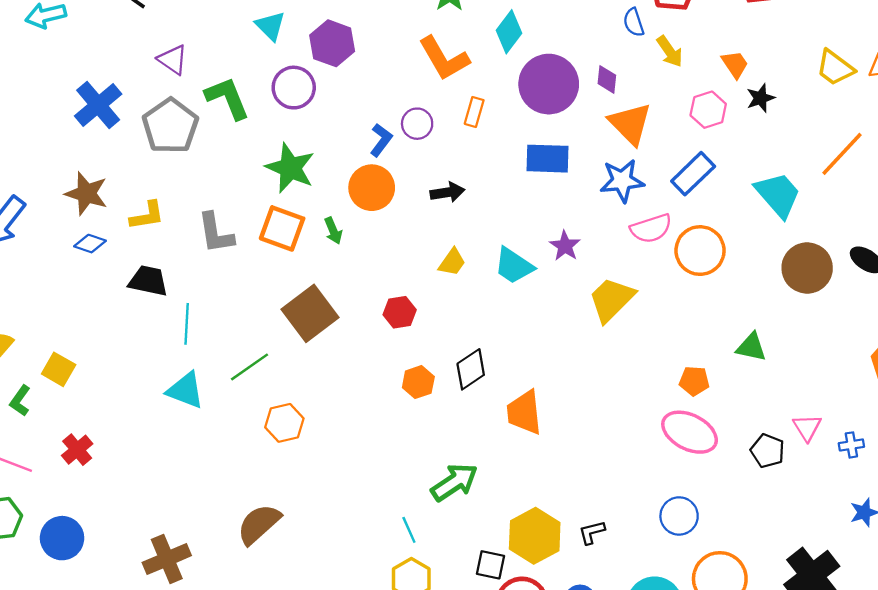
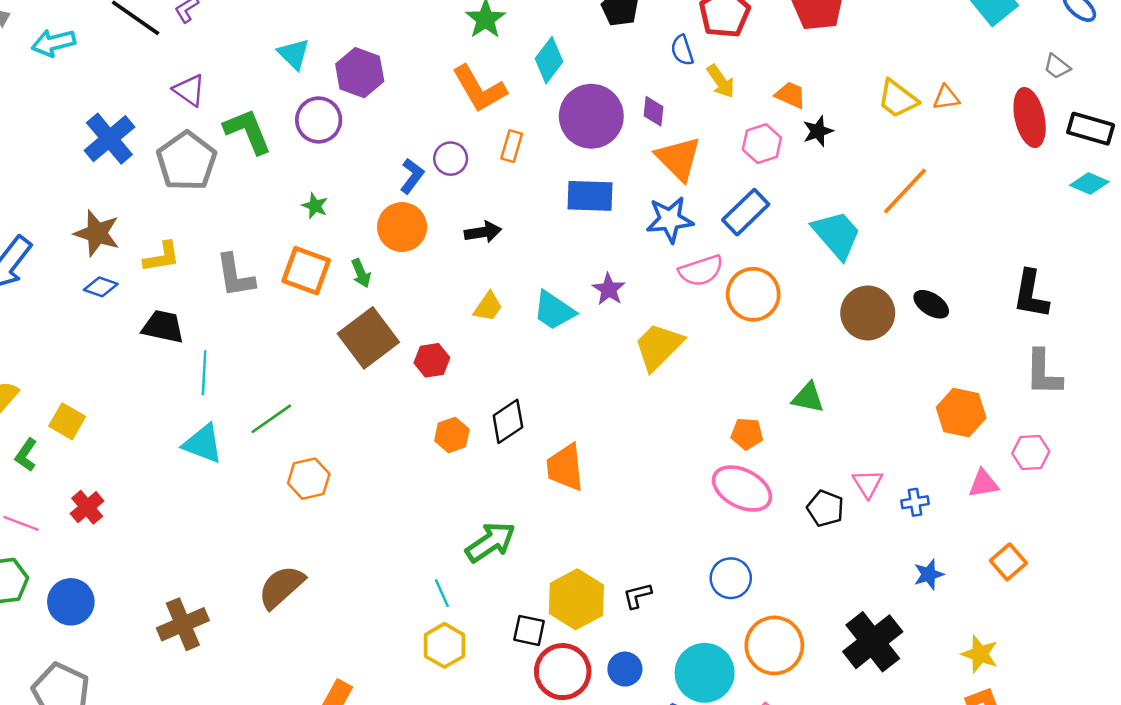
orange trapezoid: (735, 64) -> (791, 95), turned -32
green star: (290, 168) -> (315, 206), size x0.5
brown square: (310, 313) -> (368, 338), moved

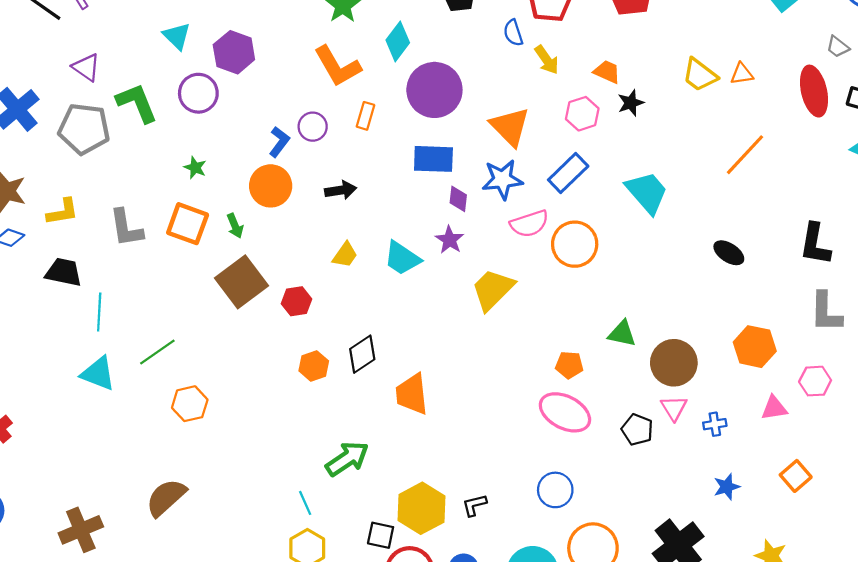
purple diamond: (654, 111) -> (458, 199), moved
gray pentagon: (187, 161) -> (84, 129), turned -30
orange line: (905, 191) -> (745, 155), moved
brown circle: (868, 313) -> (674, 363), moved

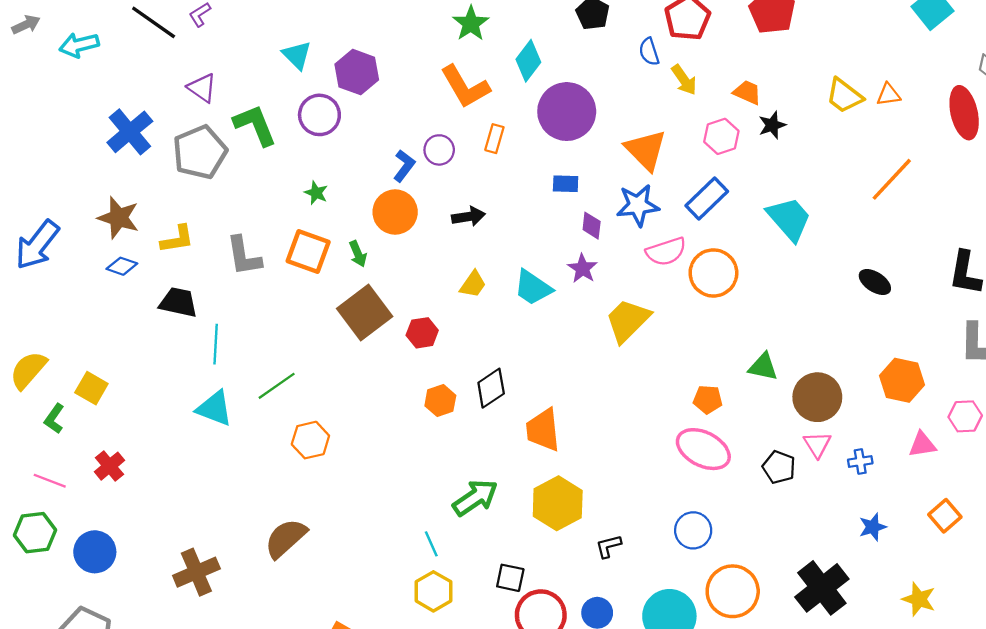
gray pentagon: (84, 129) -> (200, 152), turned -30
blue rectangle: (433, 159) -> (566, 184), size x0.6
yellow hexagon: (422, 508) -> (558, 503), moved

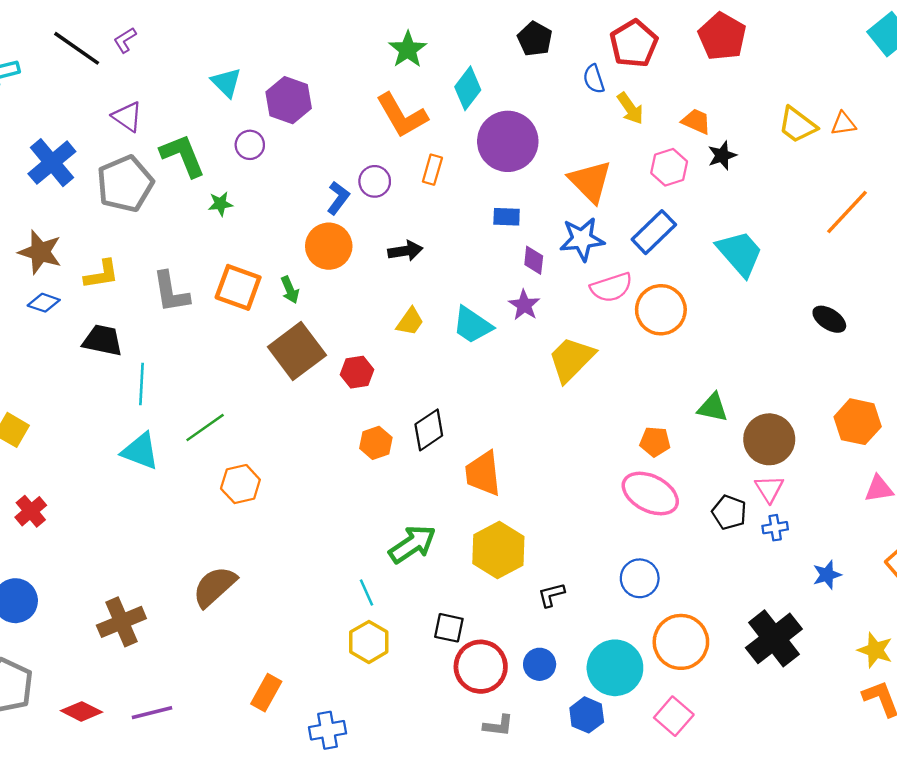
purple circle: (319, 115) -> (250, 145), size x0.7
green star: (316, 193) -> (220, 204), moved, turned -30
blue cross: (860, 462) -> (775, 528), moved

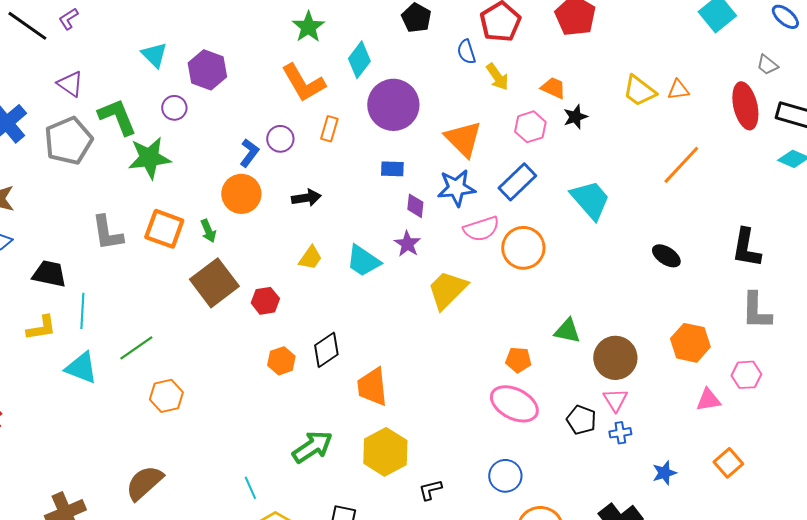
green star: (220, 204) -> (149, 158), size x2.0
yellow L-shape: (101, 274) -> (41, 328), moved
cyan line: (366, 592) -> (250, 488), moved

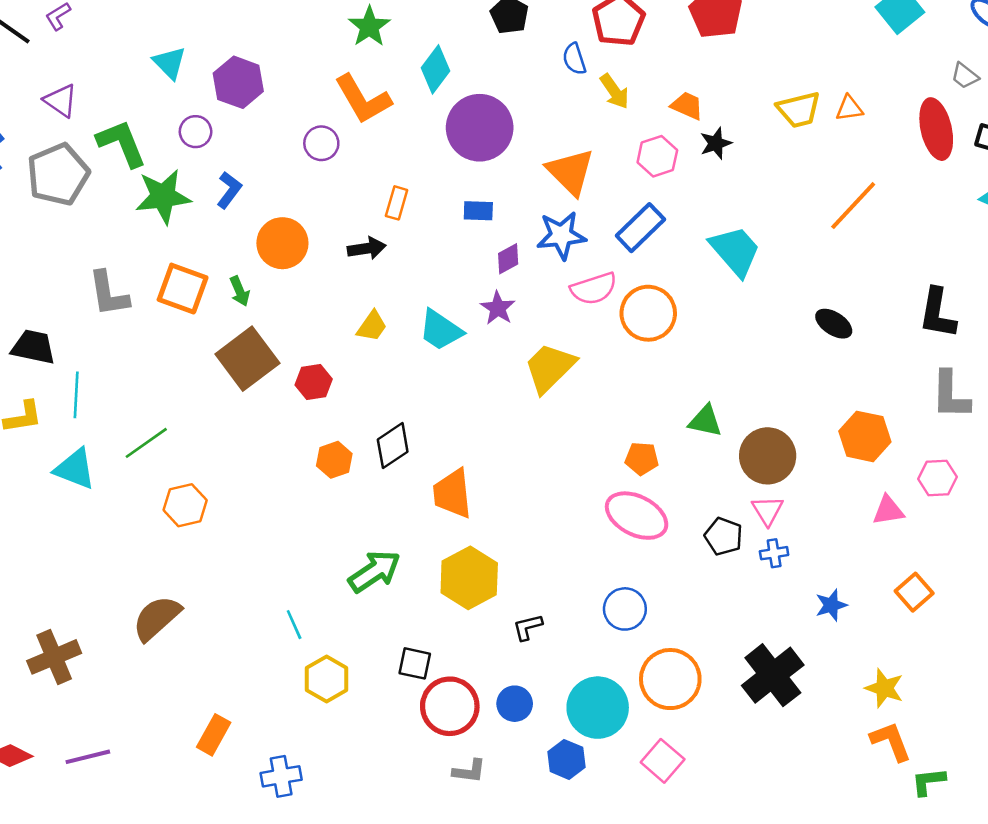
yellow trapezoid: (639, 91) -> (799, 110), turned -51
orange rectangle: (329, 129) -> (397, 203), moved
purple circle: (280, 139) -> (321, 143), moved
blue L-shape: (249, 153) -> (229, 190), moved
purple diamond: (415, 206) -> (508, 259), turned 55

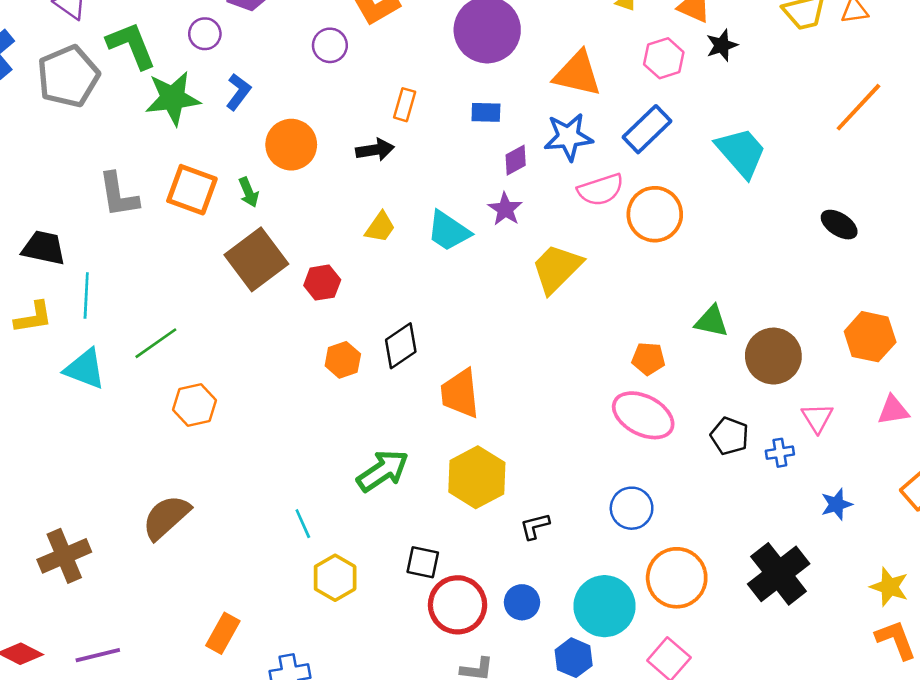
orange triangle: (570, 172) -> (577, 74), turned -32
pink triangle: (768, 510) -> (817, 418), moved

